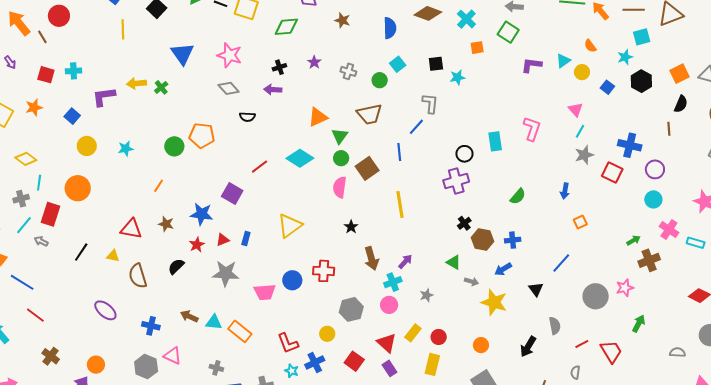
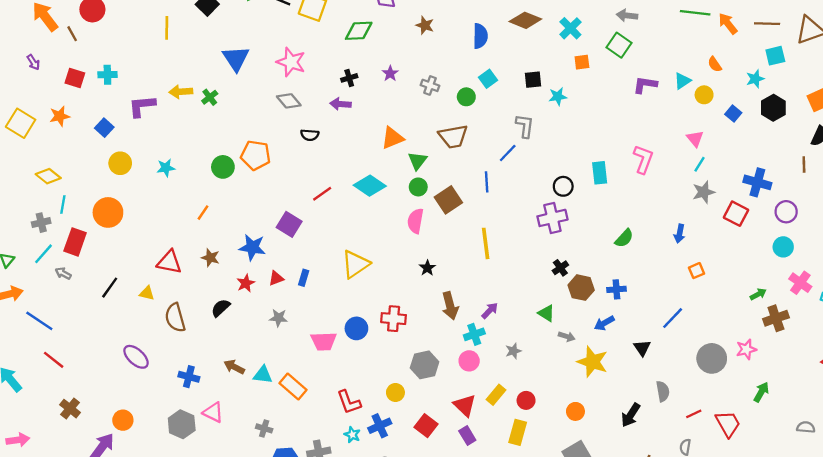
gray star: (226, 273) -> (278, 318), size x0.6

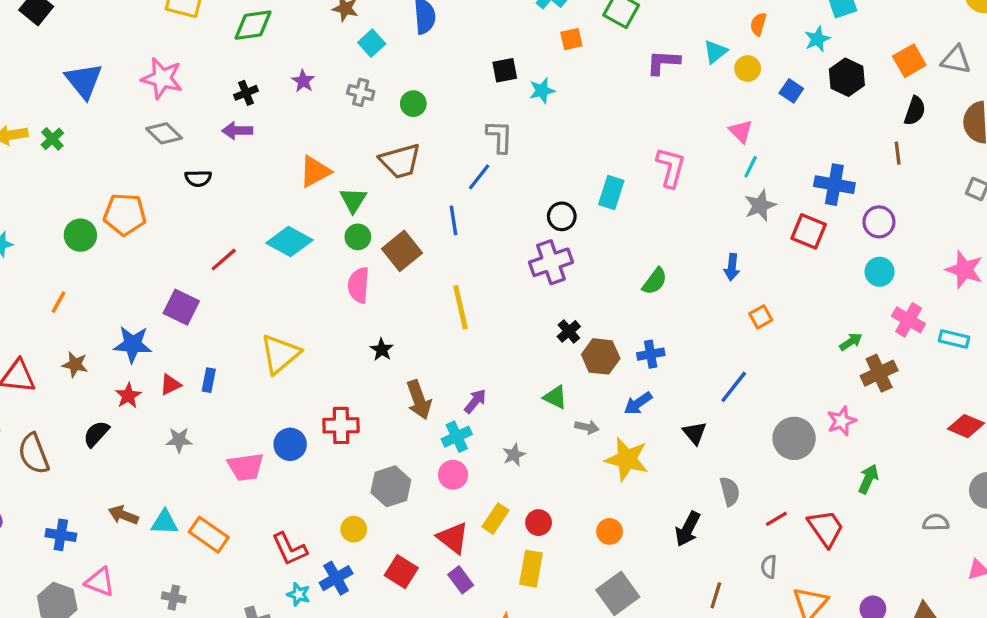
orange semicircle: (715, 64) -> (758, 24), turned 56
cyan square: (488, 79) -> (372, 43), moved
cyan rectangle: (600, 173) -> (611, 192), turned 30

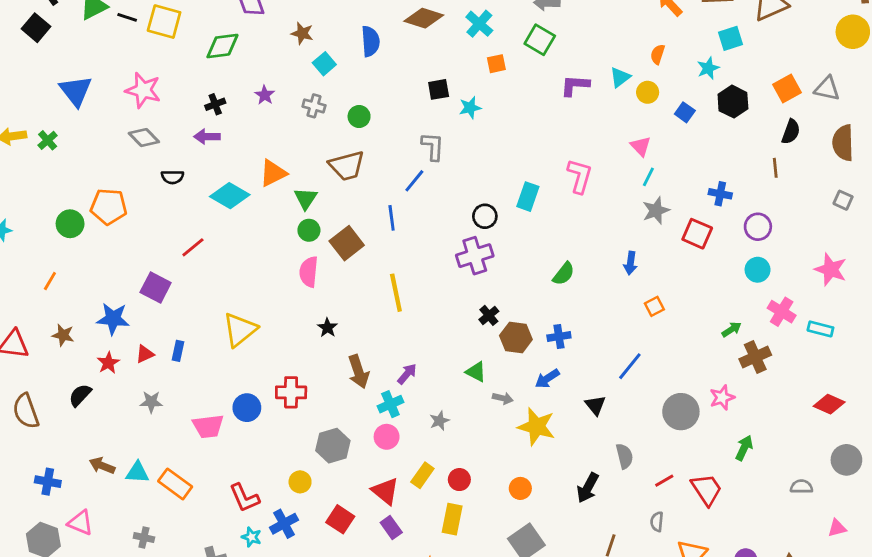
blue cross: (834, 185) -> (720, 194), size x0.7
cyan diamond: (289, 241) -> (230, 196), moved

